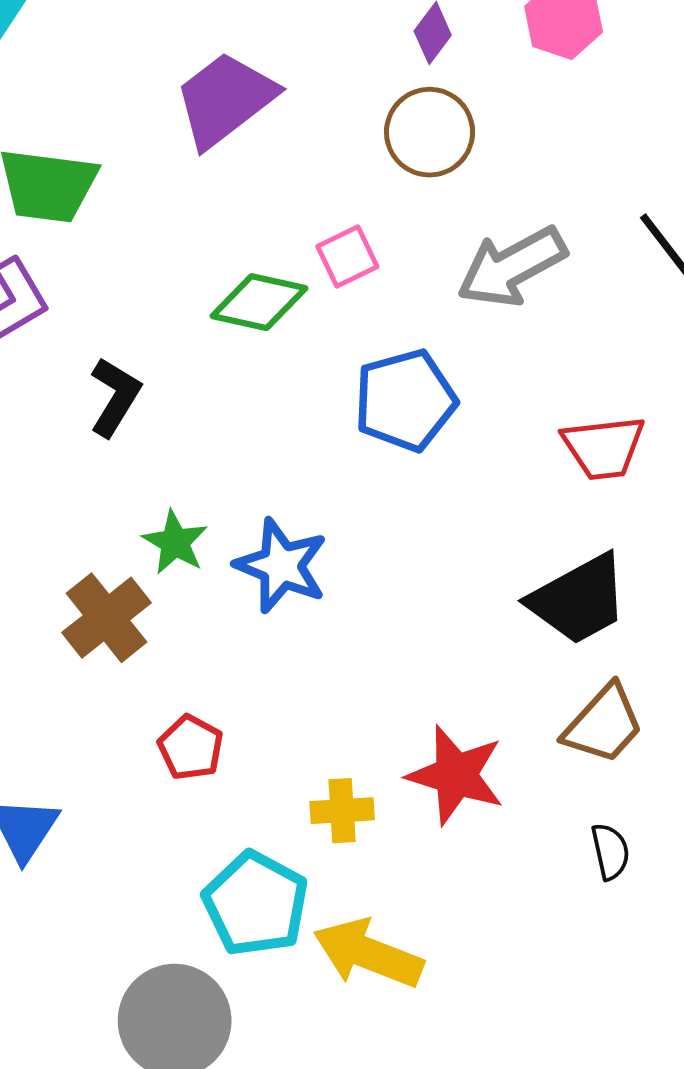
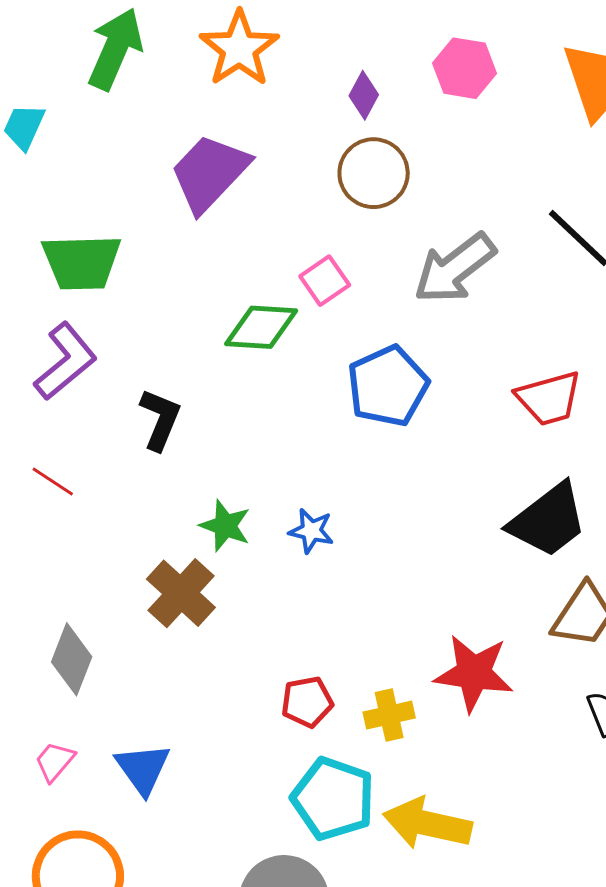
blue star: (281, 566) -> (311, 531), size x0.6
red pentagon: (191, 747) -> (307, 702), moved, turned -30

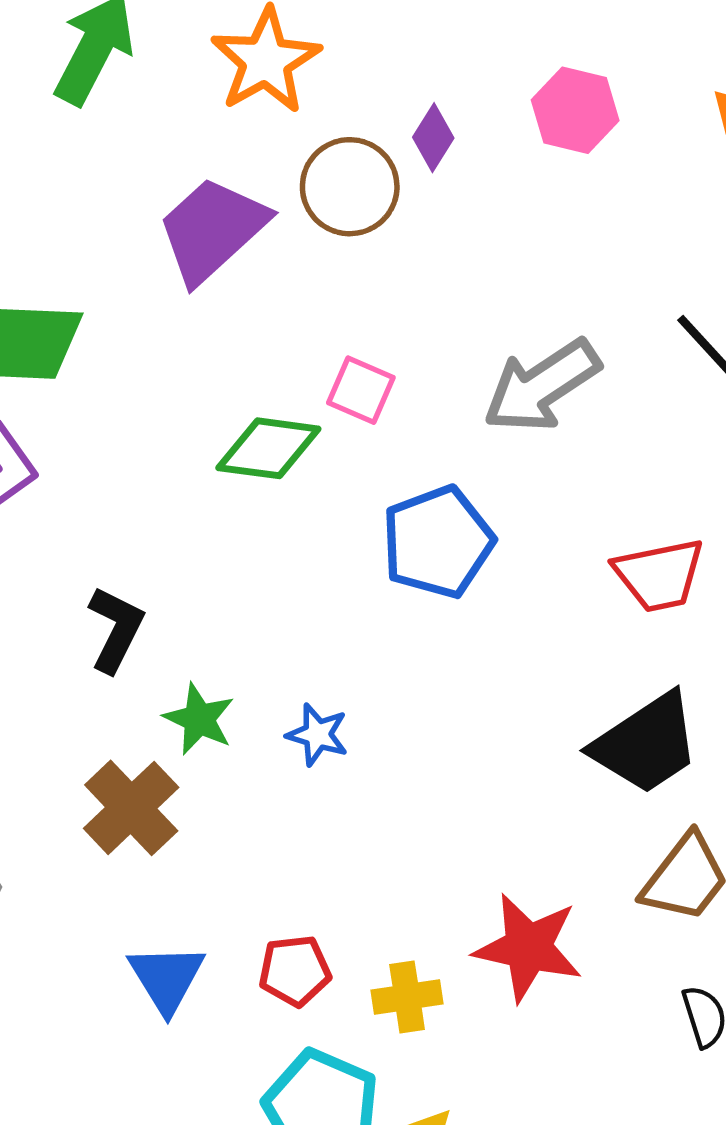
brown circle: (374, 173) -> (350, 187), moved
pink square: (325, 281) -> (361, 390), turned -36
black L-shape: (160, 419) -> (116, 629), moved
blue triangle: (143, 769) -> (167, 978), moved

